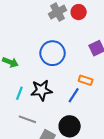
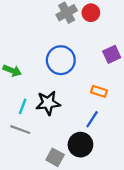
blue line: (74, 95) -> (92, 119), moved
gray line: (27, 119) -> (20, 130), moved

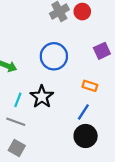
black star: (48, 103) -> (42, 97), turned -30
black circle: (80, 145) -> (86, 136), moved
gray square: (55, 157) -> (17, 148), moved

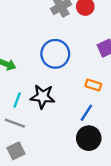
black star: (42, 97) -> (43, 97), turned -30
gray square: (17, 148) -> (16, 151), turned 35

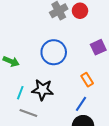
orange rectangle: (93, 85) -> (87, 80), turned 40
gray line: (15, 123) -> (28, 113), moved

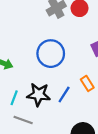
blue line: (81, 104) -> (64, 95), moved

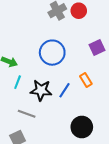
cyan line: (14, 98) -> (18, 82), moved

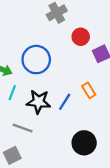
red circle: (79, 11) -> (81, 37), moved
blue circle: (52, 53) -> (36, 60), moved

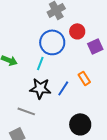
blue circle: (36, 60) -> (52, 42), moved
cyan line: (12, 93) -> (40, 63), moved

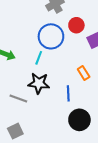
blue line: (63, 88) -> (68, 93), moved, turned -35
gray line: (26, 111) -> (18, 98), moved

